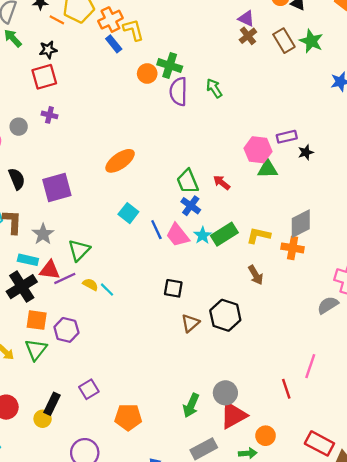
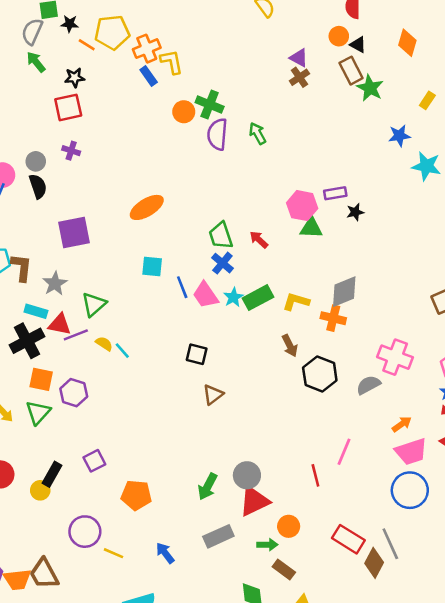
brown rectangle: (284, 41) -> (351, 71), moved
black semicircle: (17, 179) -> (38, 186), moved
cyan square: (128, 213) -> (152, 267), turned -36
black hexagon: (225, 315) -> (320, 374), moved

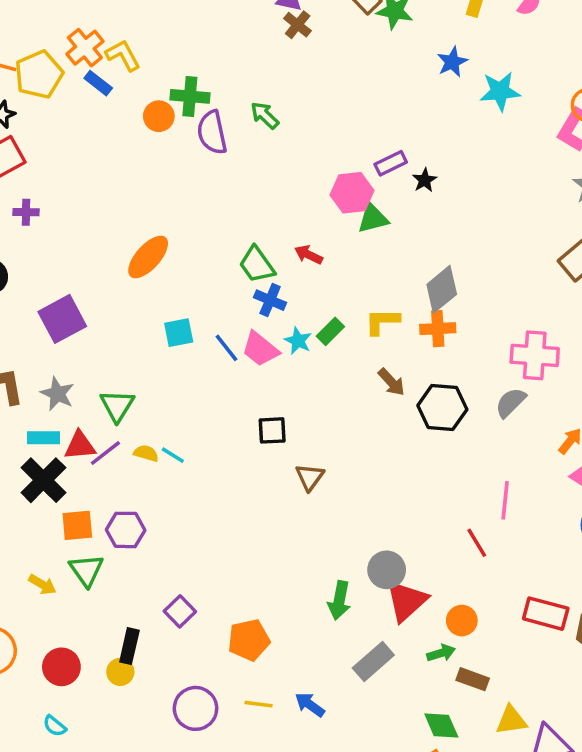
yellow pentagon: (112, 32) -> (39, 75), moved
green rectangle: (258, 298) -> (330, 331), size x0.7
yellow line: (113, 553) -> (259, 704), moved

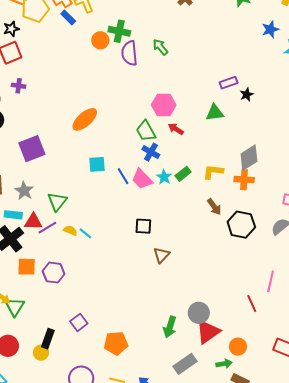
pink hexagon: (352, 193) -> (164, 105), moved
green triangle: (86, 570) -> (15, 307), moved

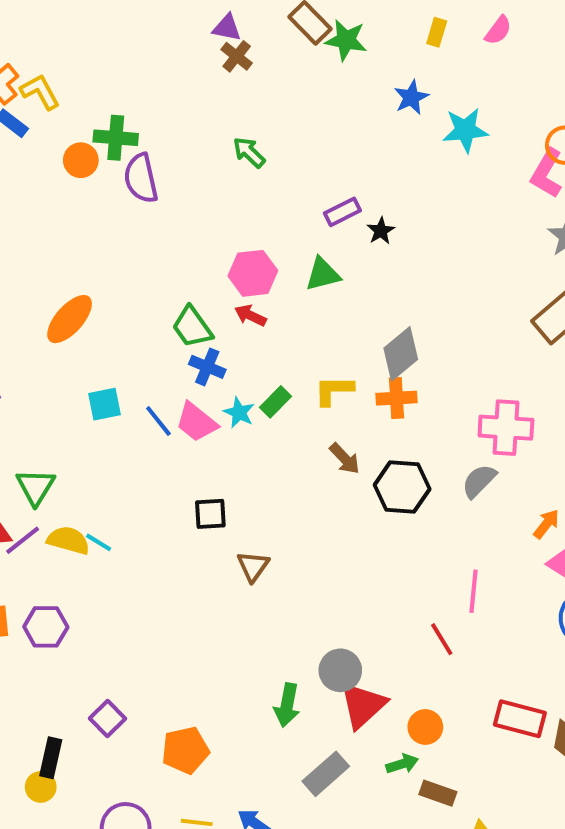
green arrow: (160, 47) -> (249, 152), moved
pink hexagon: (164, 105) -> (253, 273), moved
yellow semicircle: (70, 230) -> (68, 540), size x1.5

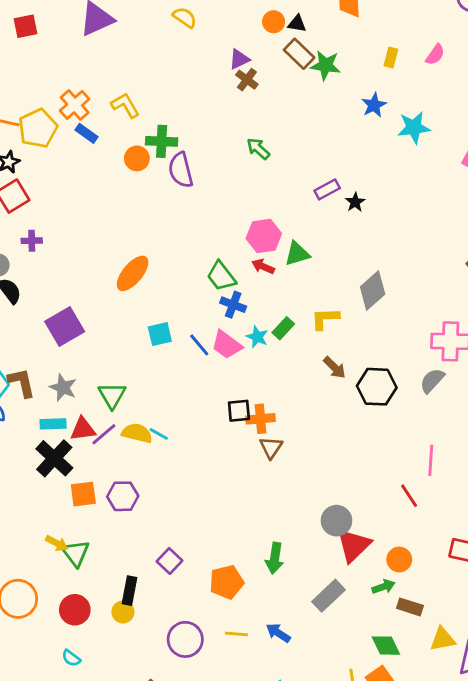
purple triangle: (227, 28) -> (239, 59), turned -35
yellow L-shape: (40, 92) -> (125, 105), moved
green triangle: (323, 274) -> (297, 254), moved
orange cross: (397, 398) -> (261, 419), moved
green arrow: (287, 705) -> (275, 558), moved

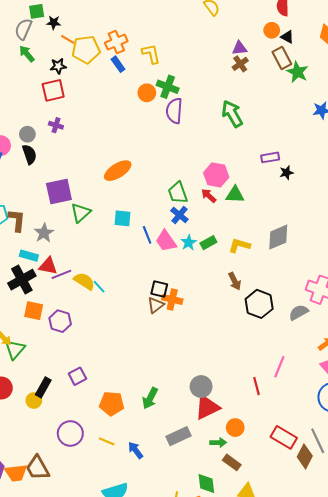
green arrow: (258, 149) -> (232, 114), size x1.5
green triangle: (112, 395) -> (81, 213), moved
brown triangle: (271, 447) -> (156, 305), moved

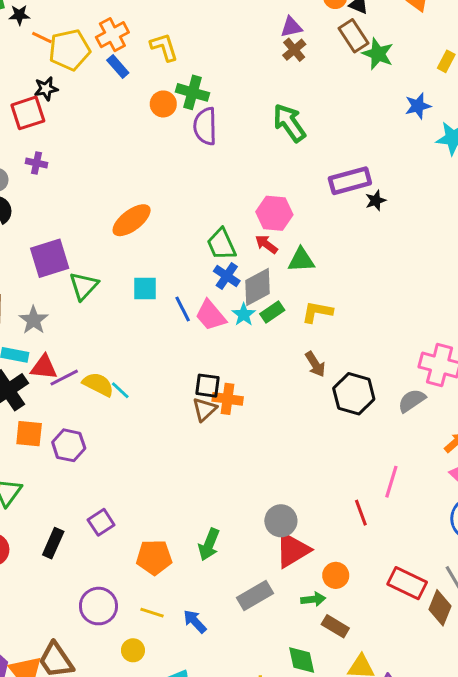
black star: (58, 66) -> (46, 89), moved
purple rectangle: (270, 157) -> (350, 181), size x1.5
green triangle: (235, 195) -> (301, 260), moved
gray diamond: (278, 237) -> (257, 287), moved
yellow circle: (34, 400) -> (133, 650), moved

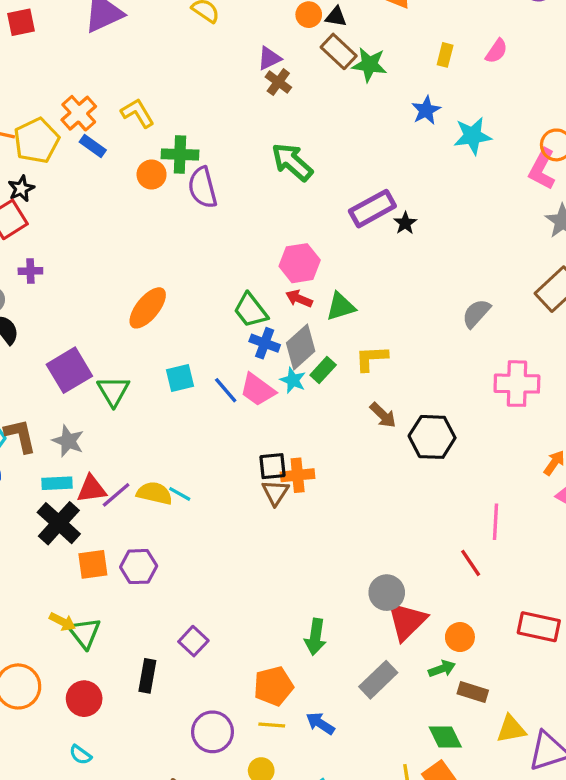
gray semicircle: (412, 401) -> (476, 313), moved
orange pentagon: (154, 557) -> (273, 686), moved

